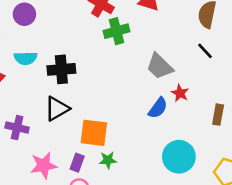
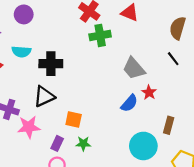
brown rectangle: (218, 115) -> (169, 125), moved
orange square: (94, 133) -> (74, 119), size x0.7
pink star: (44, 165) -> (29, 127), moved

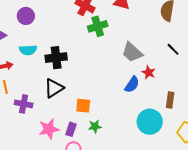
black line: (173, 59) -> (173, 49), moved
pink star: (29, 127) -> (49, 129), moved

